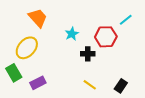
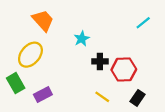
red hexagon: (106, 37) -> (124, 69), moved

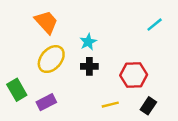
yellow ellipse: (30, 55) -> (51, 59), moved
black cross: (100, 61) -> (89, 66), moved
yellow line: (102, 97) -> (110, 105), turned -49

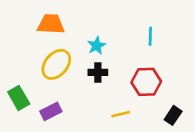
orange trapezoid: (46, 22) -> (51, 24), turned -45
cyan line: (155, 25) -> (150, 36), moved, turned -49
black rectangle: (148, 106) -> (173, 115), moved

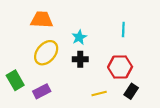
black rectangle: (173, 115) -> (131, 91), moved

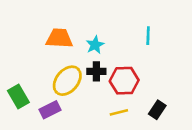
orange trapezoid: (42, 20) -> (59, 38), moved
yellow ellipse: (46, 53) -> (67, 81), moved
red hexagon: (120, 67) -> (124, 81), moved

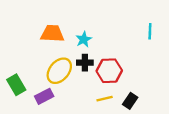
cyan line: (148, 36) -> (150, 31), moved
black rectangle: (157, 110) -> (130, 101), moved

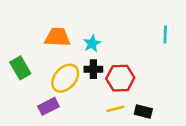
green rectangle: (16, 85) -> (20, 68), moved
black rectangle: (130, 101) -> (143, 111), turned 70

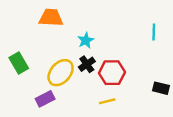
orange trapezoid: (57, 37) -> (51, 18), moved
black cross: (93, 69) -> (87, 64), turned -35
black rectangle: (143, 111) -> (161, 88), moved

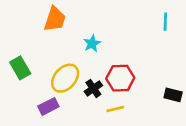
orange trapezoid: (51, 18) -> (55, 19), turned 105
cyan line: (154, 32) -> (165, 22), moved
black cross: (87, 64) -> (93, 88), moved

